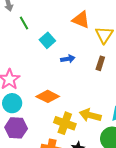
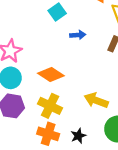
yellow cross: (65, 123) -> (50, 106), moved

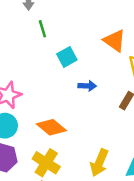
yellow arrow: (96, 100) -> (99, 163), turned -95

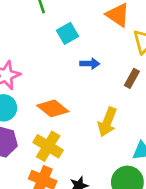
yellow arrow: (99, 163) -> (107, 122), moved

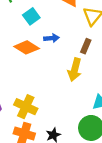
orange diamond: (53, 108) -> (27, 47), moved
yellow arrow: (107, 122) -> (75, 70), moved

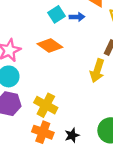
blue arrow: (51, 38) -> (77, 17), moved

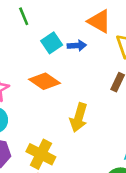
yellow arrow: (97, 71) -> (79, 117), moved

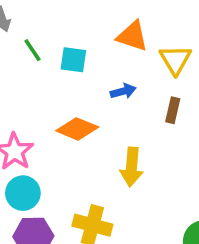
cyan square: (52, 43) -> (73, 60), moved, turned -36
blue arrow: (77, 46) -> (123, 91), moved

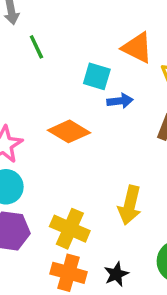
cyan square: (73, 60) -> (97, 76), moved
yellow arrow: (132, 167) -> (130, 205), moved

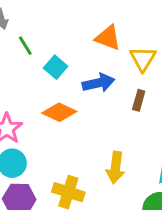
cyan square: (97, 76) -> (56, 67), moved, turned 30
blue arrow: (120, 101) -> (98, 83), size x1.5

